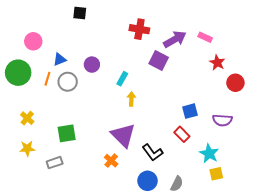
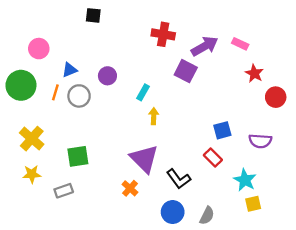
yellow cross: (27, 118) -> (32, 139), size x1.5

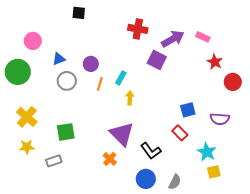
orange line: (55, 92) -> (100, 84), moved

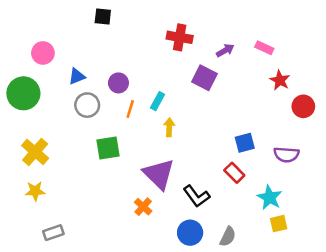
purple arrow: (173, 39) -> (225, 50), size x0.6
green square: (66, 132) -> (108, 148), moved
gray rectangle: (54, 161) -> (53, 233), moved

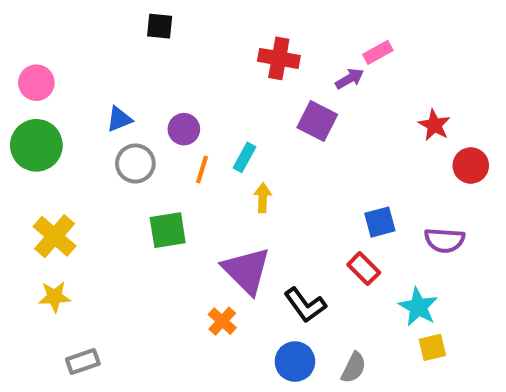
pink rectangle: (264, 48) -> (378, 52), moved, turned -54
pink circle: (43, 53) -> (36, 83), moved

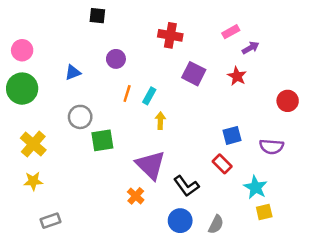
purple arrow: (350, 79) -> (251, 48), moved
red star: (434, 125) -> (237, 76), moved
purple circle: (184, 129) -> (116, 59), moved
gray circle: (135, 163) -> (80, 117), moved
orange line: (202, 170) -> (127, 93), moved

